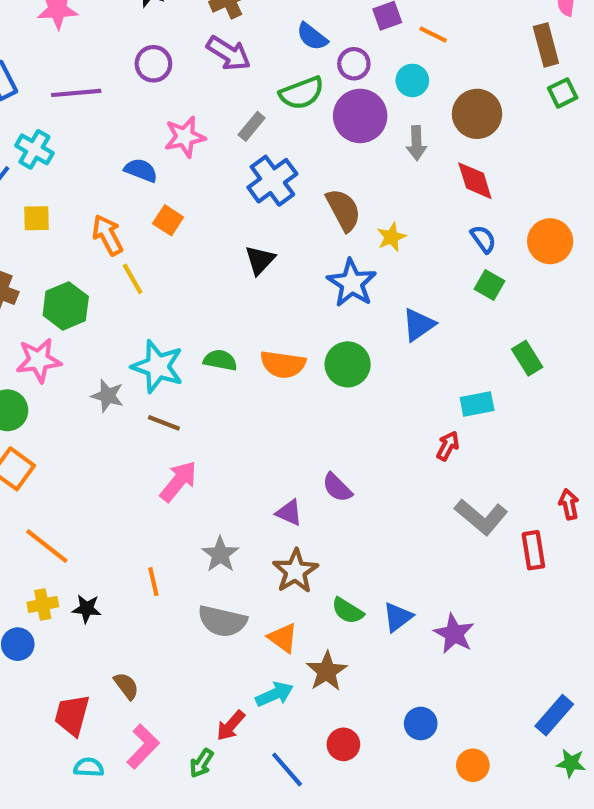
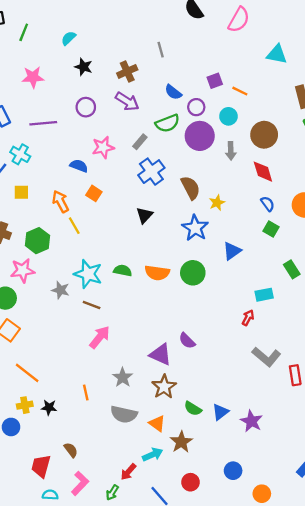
purple triangle: (289, 513) -> (161, 354), size x1.5

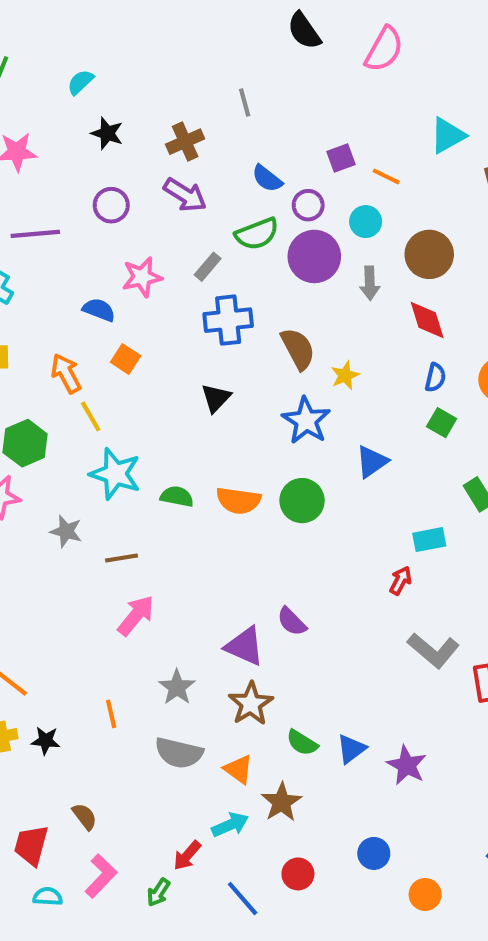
cyan triangle: (277, 54) -> (448, 135), moved, turned -40
blue cross: (151, 172) -> (228, 320), turned 30
blue semicircle: (268, 204) -> (435, 377), turned 49
cyan star: (88, 274) -> (115, 474), moved
brown line: (92, 305) -> (121, 558), turned -30

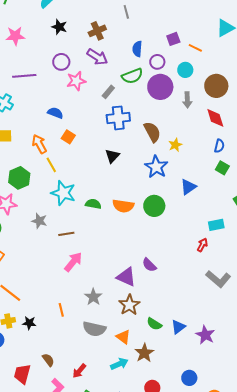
blue semicircle: (267, 178) -> (137, 49), turned 56
pink star: (142, 277) -> (76, 81), moved
red arrow: (187, 855) -> (79, 371), moved

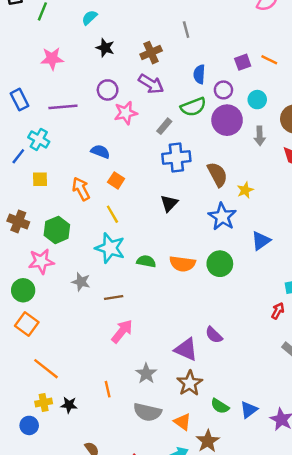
orange line: (195, 48) -> (269, 60), moved
yellow line: (51, 165) -> (112, 214), moved

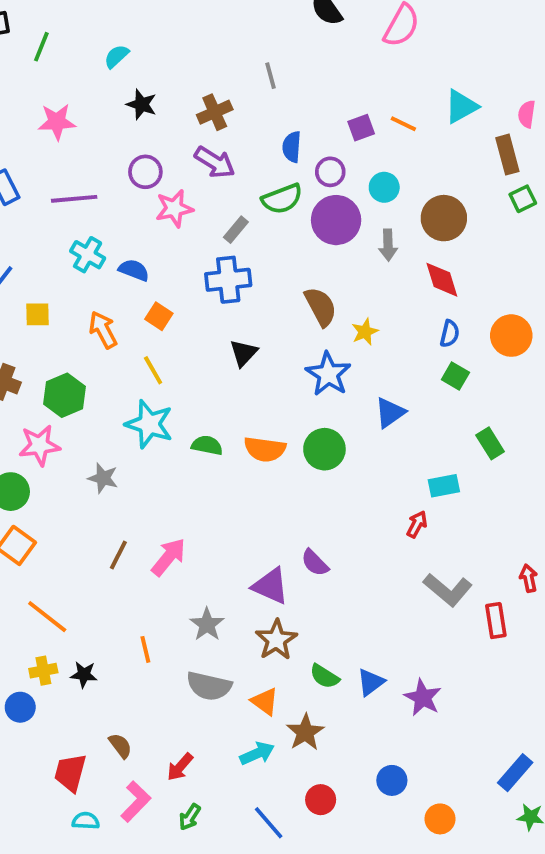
cyan cross: (39, 139) -> (88, 255), moved
blue cross: (176, 158) -> (228, 280), moved
brown line: (114, 298) -> (118, 555), moved, turned -54

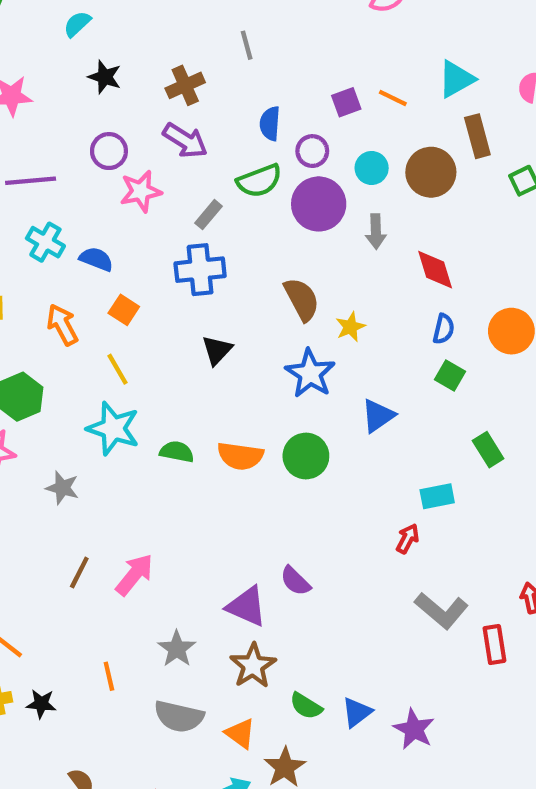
brown rectangle: (507, 155) -> (477, 136), moved
brown circle: (444, 218) -> (431, 172), moved

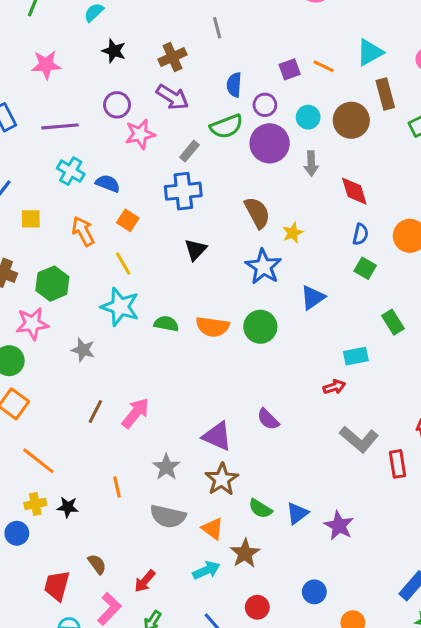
red arrow: (408, 539) -> (334, 387), turned 45
purple semicircle: (295, 581) -> (268, 419), moved

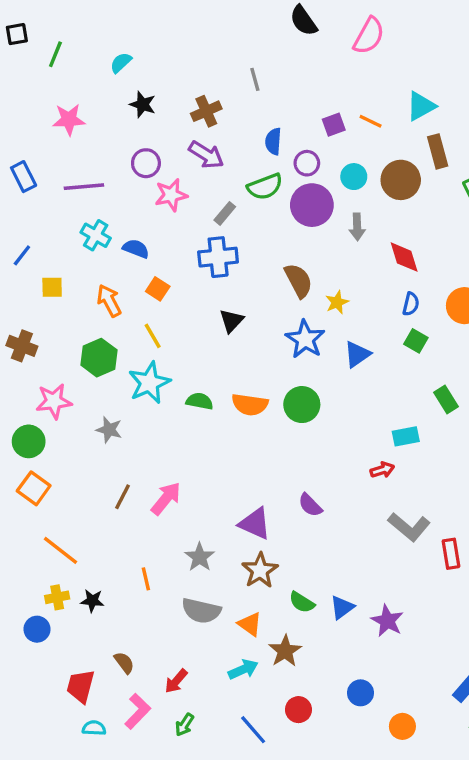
green hexagon: (52, 284) -> (99, 358), moved
blue triangle: (313, 297) -> (357, 354), moved
cyan star: (120, 307) -> (149, 383), turned 30

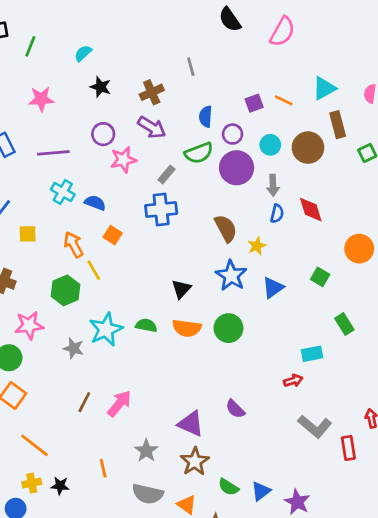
blue semicircle: (411, 304) -> (277, 214), moved
black triangle: (231, 321) -> (181, 289), moved
yellow line: (153, 336) -> (94, 270), moved
cyan star: (149, 383) -> (106, 329), moved

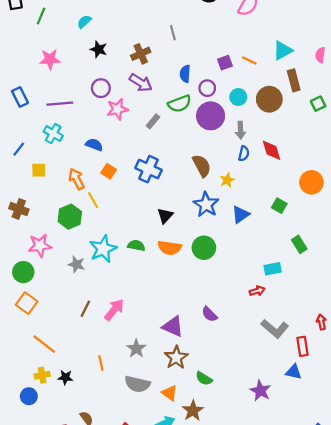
cyan cross: (63, 192) -> (53, 134), moved
blue cross: (161, 210) -> (149, 169), moved, turned 30
blue triangle: (261, 491) -> (294, 372), moved, turned 49

